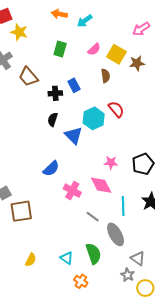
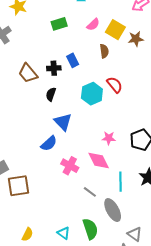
green rectangle: (60, 49) -> (59, 24), turned 56
brown trapezoid: (28, 77) -> (28, 73), moved
blue triangle: (73, 135) -> (63, 122), moved

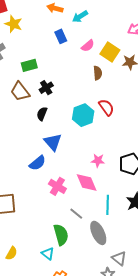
green rectangle: (59, 24) -> (29, 65), moved
blue rectangle: (73, 60) -> (61, 36), moved
black cross: (54, 68) -> (46, 88), turned -32
green semicircle: (90, 229) -> (61, 235), moved

